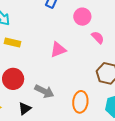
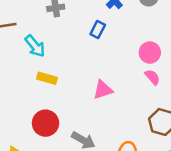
pink circle: (82, 17) -> (150, 53), moved

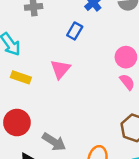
pink triangle: (103, 90) -> (60, 69), moved, turned -35

